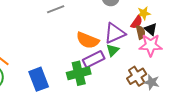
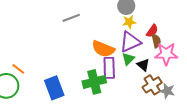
yellow star: (144, 13) -> (129, 22), moved
black triangle: (151, 29) -> (143, 65), moved
purple rectangle: (94, 59) -> (109, 68), turned -65

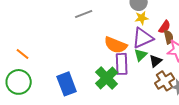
black triangle: (143, 65) -> (156, 61), turned 40
orange line: (18, 69) -> (23, 54), moved
green cross: (94, 82) -> (107, 78), turned -30

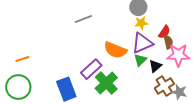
orange line: (23, 54) -> (22, 59), turned -56
purple rectangle: (122, 64) -> (91, 69), moved, turned 50

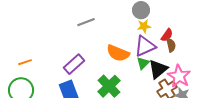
pink star: (178, 55) -> (179, 76), moved, turned 30
black triangle: (155, 66) -> (158, 69), size x1.5
purple rectangle: (91, 69) -> (74, 64), moved

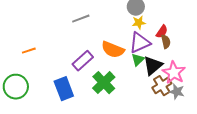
orange line: (25, 62) -> (29, 51), moved
purple rectangle: (74, 64) -> (83, 61), moved

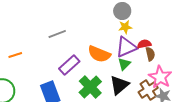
gray line: (81, 19) -> (57, 34), moved
red semicircle: (162, 32) -> (144, 44), moved, turned -136
brown semicircle: (166, 42) -> (150, 54), moved
black triangle: (153, 66) -> (119, 85), moved

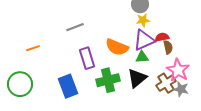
green triangle: (124, 64) -> (142, 57), turned 40
purple rectangle: (69, 65) -> (87, 58), turned -65
green cross: (90, 87) -> (108, 80), turned 30

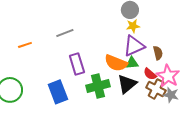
red semicircle: (162, 37) -> (150, 74), moved, turned -128
orange semicircle: (117, 47) -> (116, 63), moved
orange line: (33, 48) -> (25, 45), moved
brown cross: (166, 83) -> (156, 89), turned -30

